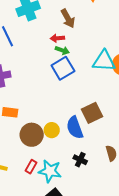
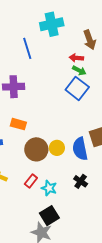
blue square: (63, 68) -> (77, 88), turned -30
cyan star: (50, 171) -> (49, 188), size x0.7

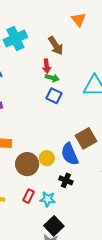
red arrow: (76, 58) -> (47, 66), turned -88
blue square: (77, 88) -> (54, 96), size x0.7
black cross: (81, 181) -> (66, 180), moved

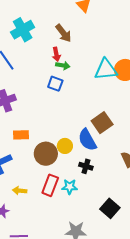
blue square: (54, 96) -> (55, 84), moved
red rectangle: (29, 196) -> (50, 185), size x1.5
black square: (54, 226) -> (110, 208), moved

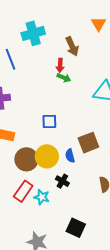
blue square: (55, 84) -> (49, 121), moved, turned -35
blue semicircle: (87, 140) -> (70, 156), size x0.6
yellow circle: (65, 146) -> (47, 156), size x1.5
black square: (110, 208) -> (76, 228), turned -30

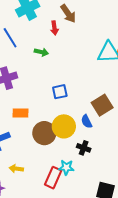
red arrow: (60, 65) -> (54, 28), moved
green arrow: (64, 78) -> (41, 52), moved
red rectangle: (23, 191) -> (53, 178), moved

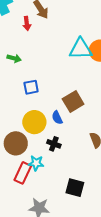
green arrow: (41, 52) -> (14, 58), moved
brown circle: (44, 133) -> (16, 143), moved

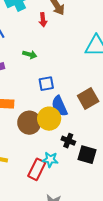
blue semicircle: (57, 118) -> (59, 106), moved, size x1.5
brown circle: (16, 143) -> (29, 123), moved
black square: (75, 188) -> (87, 155), moved

